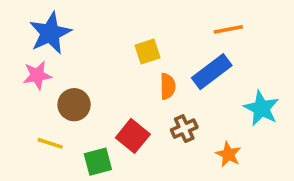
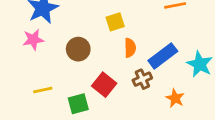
blue rectangle: (212, 72) -> (163, 56), moved
brown circle: (74, 105) -> (78, 49), moved
yellow line: (50, 143) -> (43, 90), turned -30

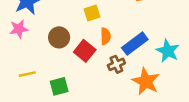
red square: (104, 85) -> (85, 51), moved
orange star: (175, 98) -> (146, 81), size x1.6

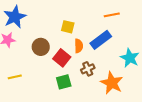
yellow square: (92, 13) -> (68, 27), turned 32
blue rectangle: (135, 44) -> (101, 40), moved
green square: (59, 86) -> (64, 82), moved

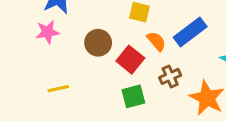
orange semicircle: (79, 46) -> (156, 41), turned -40

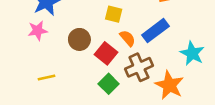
brown cross: (170, 76) -> (139, 67), size x1.5
green square: (133, 96) -> (109, 84), turned -30

